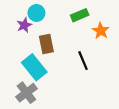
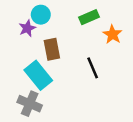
gray cross: (26, 93) -> (30, 104), turned -30

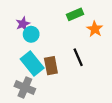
cyan circle: (41, 15) -> (31, 34), moved
brown rectangle: (52, 49) -> (51, 66), moved

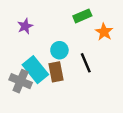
cyan circle: (31, 34) -> (59, 50), moved
gray cross: (25, 88) -> (21, 81), moved

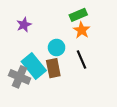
orange star: (104, 32) -> (82, 30), moved

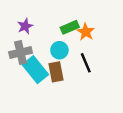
green rectangle: (78, 15) -> (70, 27), moved
gray cross: (20, 77) -> (21, 52), moved, turned -36

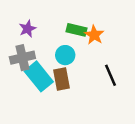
green rectangle: (70, 27) -> (77, 30), turned 36
black line: (86, 63) -> (111, 75), moved

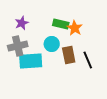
cyan rectangle: (39, 76) -> (31, 61), turned -55
brown rectangle: (61, 79) -> (69, 55), moved

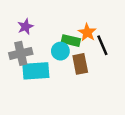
green rectangle: (61, 24) -> (71, 41), moved
black line: (88, 60) -> (102, 45), moved

